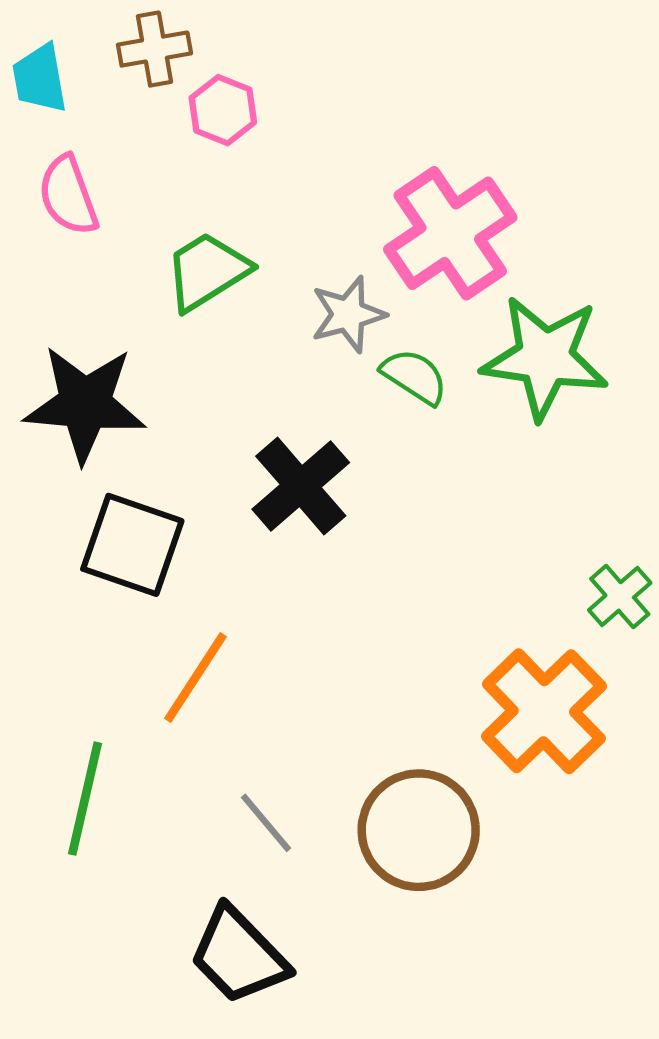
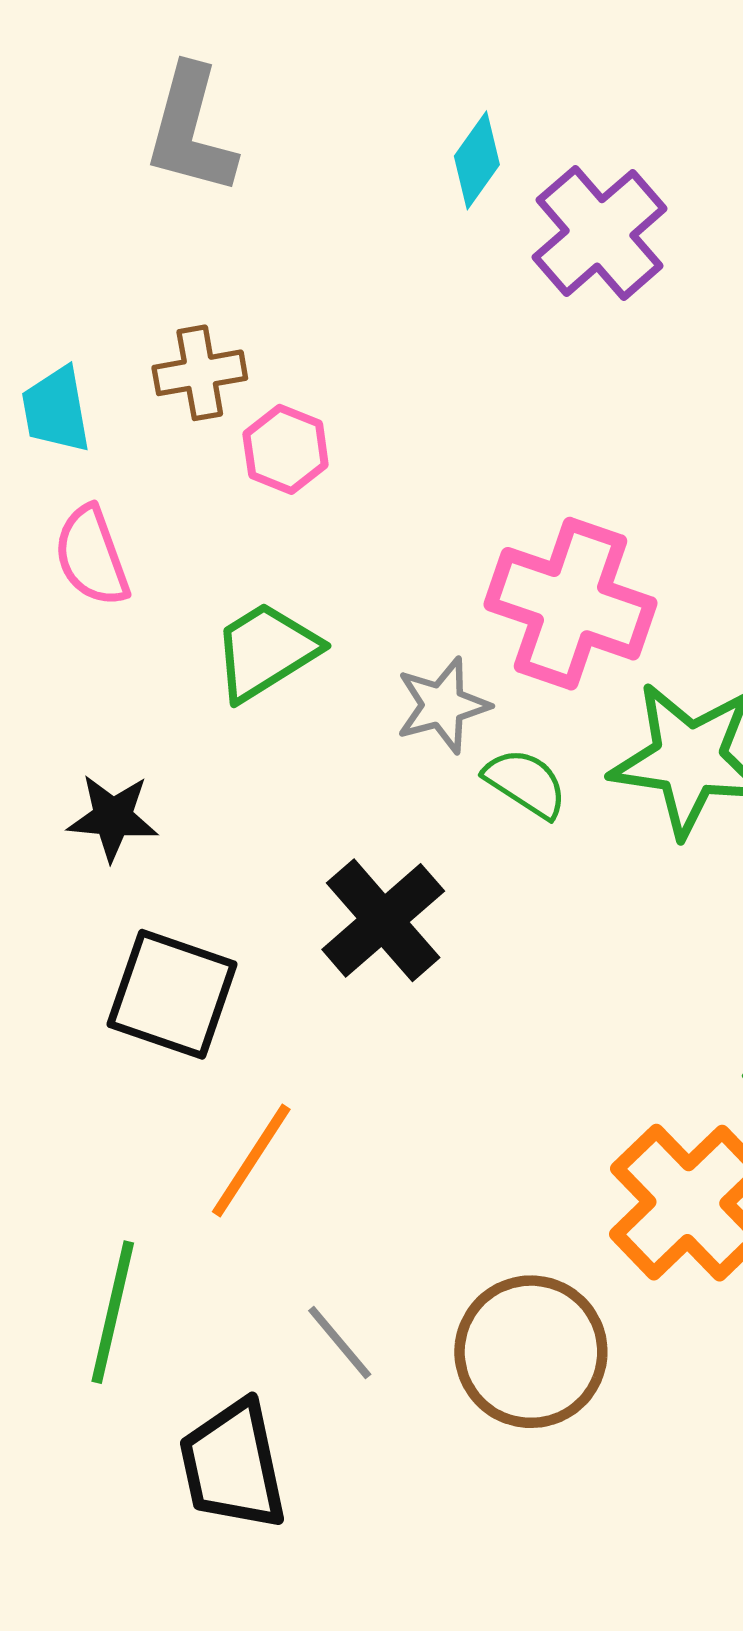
pink cross: (450, 233) -> (571, 604), turned -37
black star: (85, 404) -> (113, 817), size x0.6
black trapezoid: (239, 955) -> (233, 1465), moved, turned 32

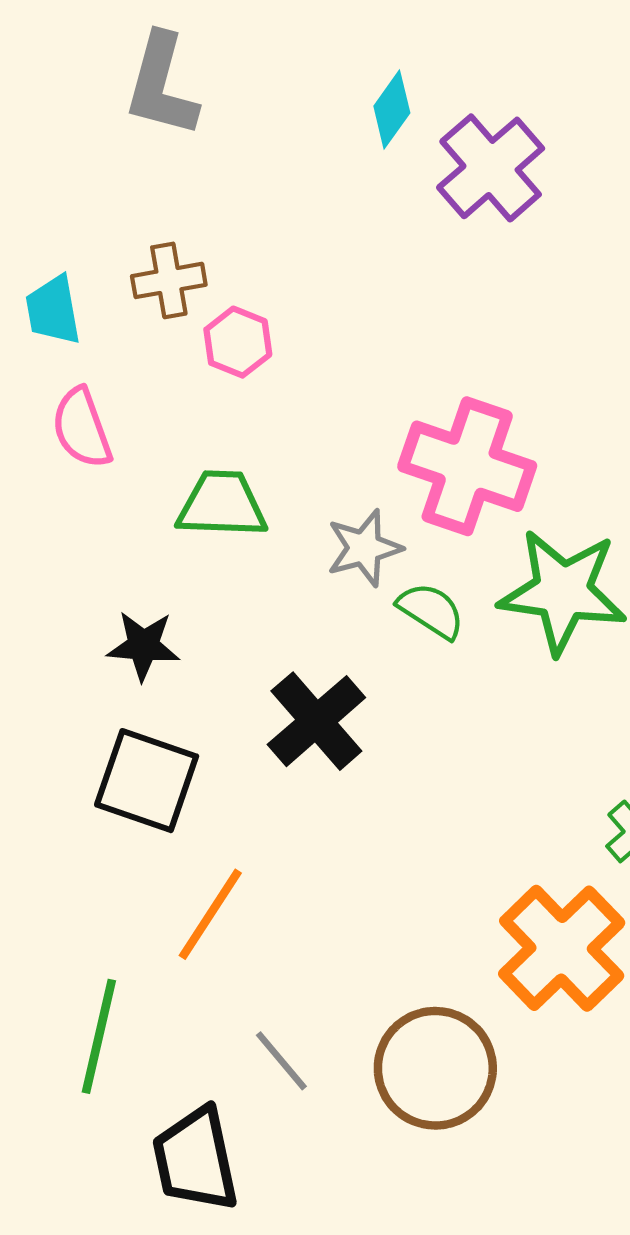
green trapezoid: (266, 651) -> (222, 504), turned 34
black star: (113, 817) -> (143, 646), moved

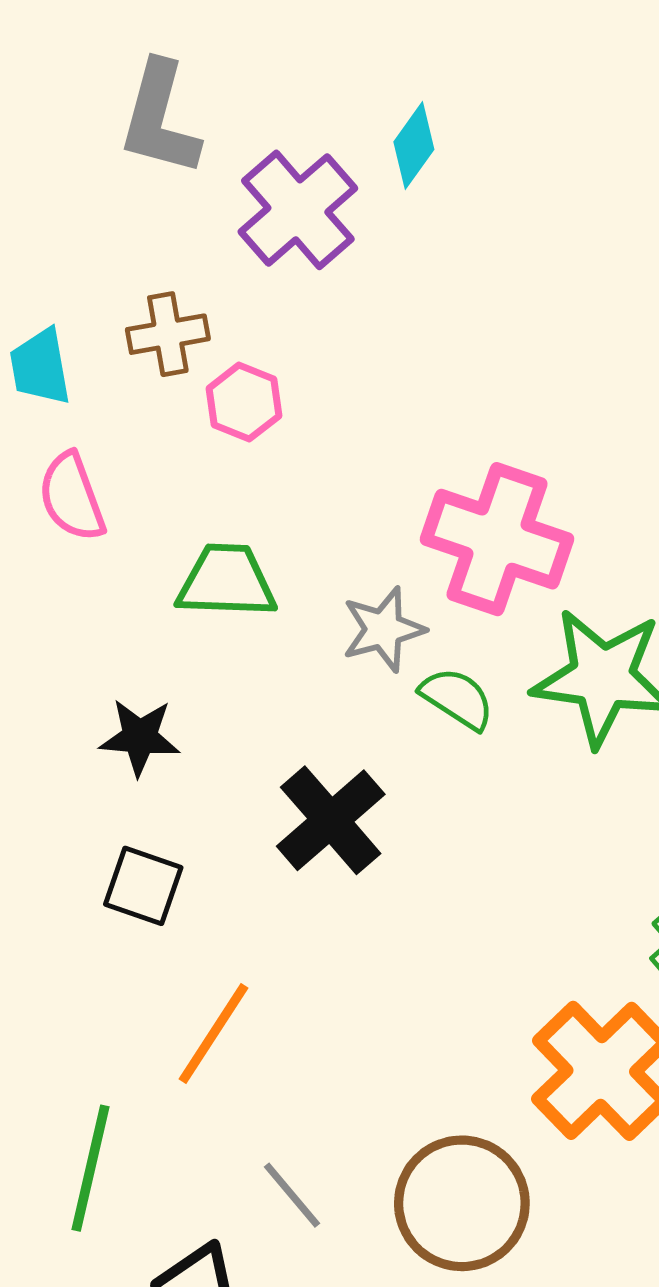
purple cross: (491, 168) -> (298, 210), moved
black square: (147, 781) -> (143, 886), size x0.7

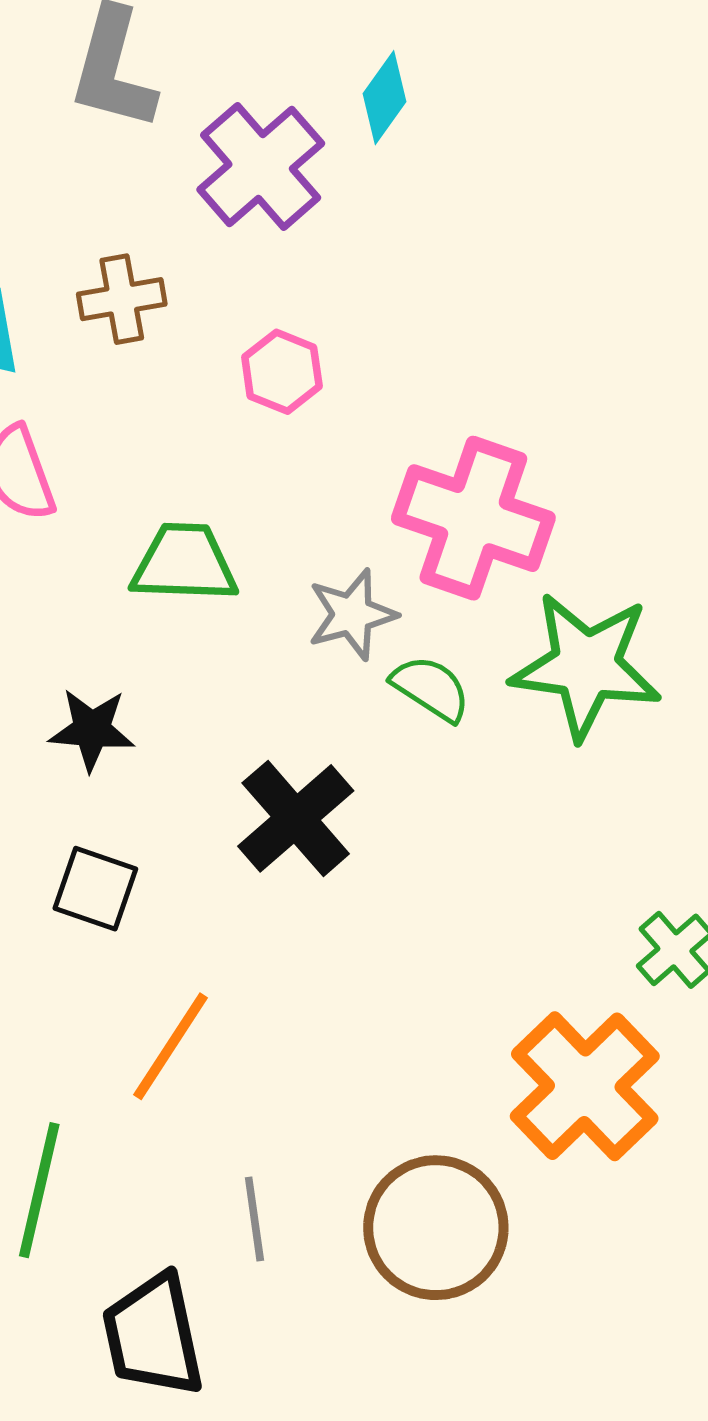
pink hexagon: (244, 402) -> (282, 372), moved
gray line: (292, 1195) -> (254, 1219), turned 32

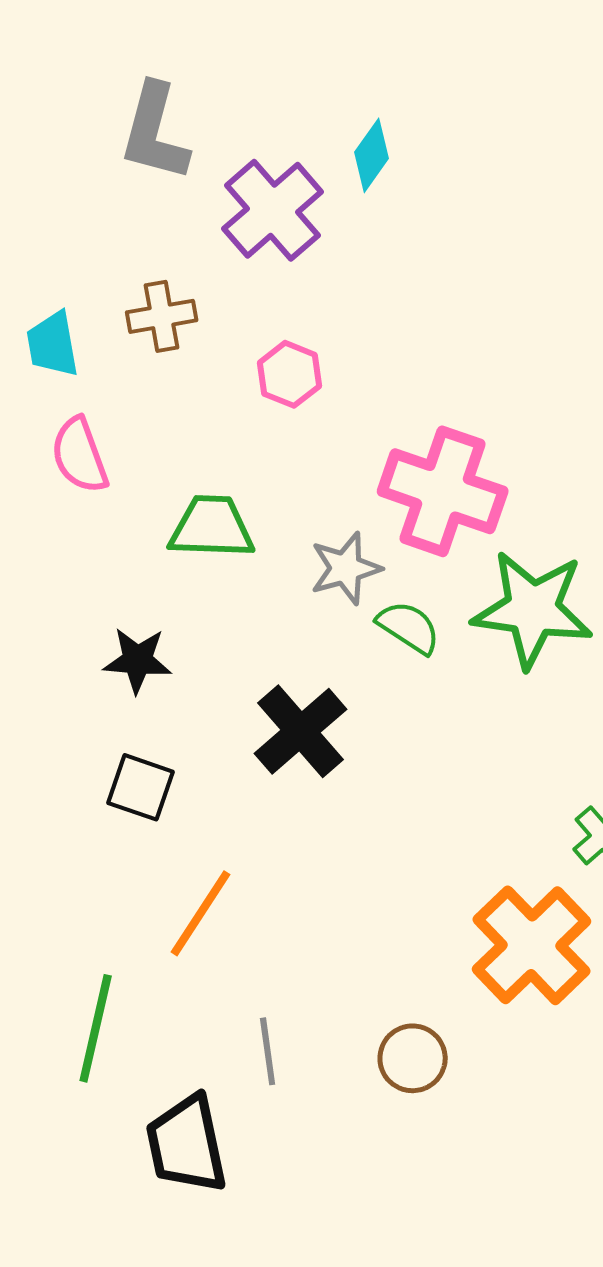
brown circle: (436, 1228) -> (413, 1058), size x0.6

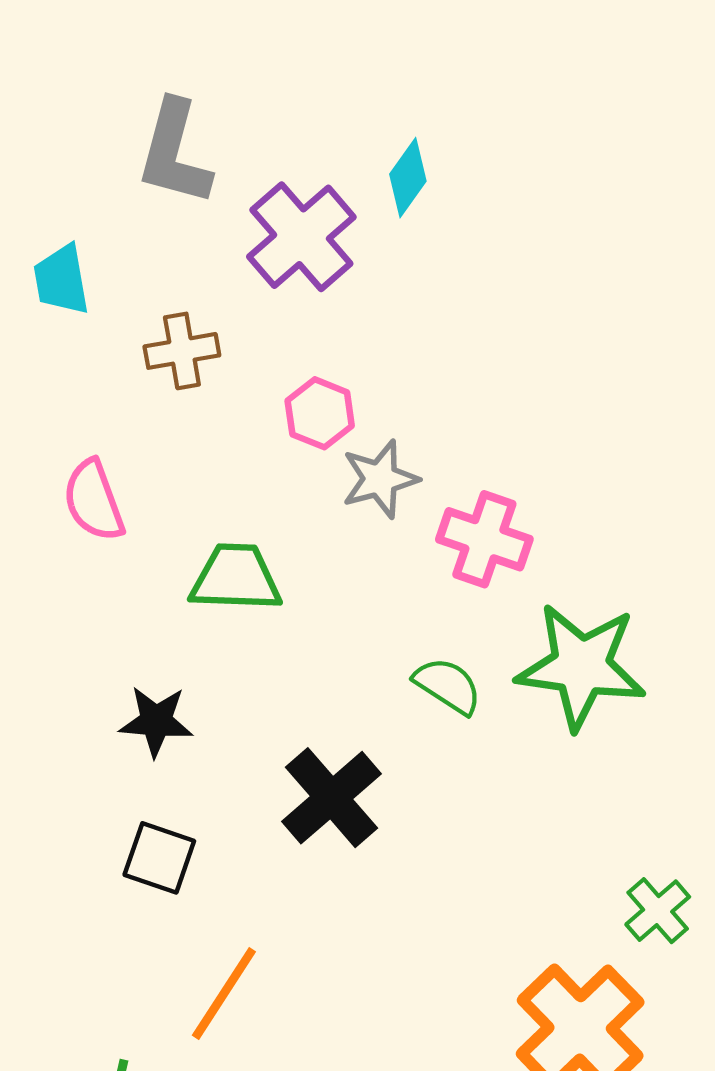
cyan trapezoid: (53, 344) -> (61, 280), moved
pink cross: (443, 491) -> (484, 539), size x0.7
gray star: (346, 568) -> (380, 479), moved

